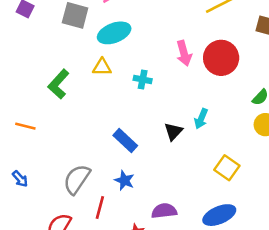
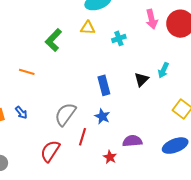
cyan cross: (143, 80) -> (119, 38), turned -32
blue rectangle: (125, 140) -> (104, 85), turned 30

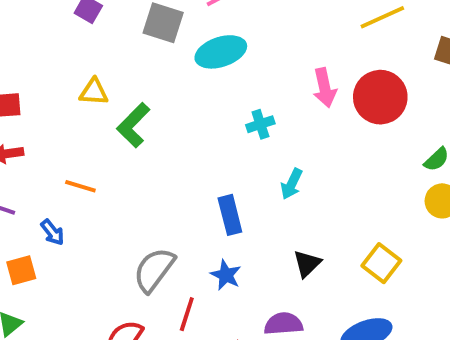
yellow triangle: (88, 28) -> (94, 92), moved
cyan arrow: (163, 70) -> (292, 184), moved
black triangle: (142, 80) -> (307, 264), moved
blue arrow: (21, 113) -> (52, 232), moved

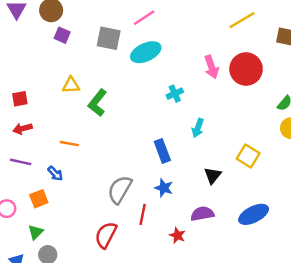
yellow square: (381, 263) -> (248, 156), moved

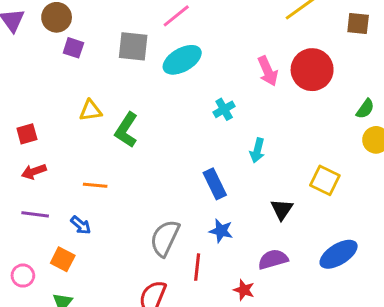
orange square: (39, 199) -> (63, 259), turned -36

